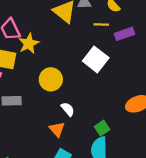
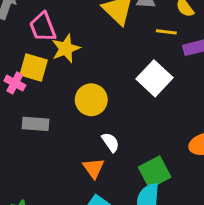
green square: (102, 128) -> (155, 172), size x1.5

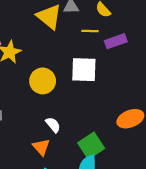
white square: (154, 78) -> (84, 70), turned -36
yellow circle: (91, 100) -> (43, 81), moved

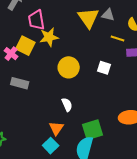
white square: (84, 70) -> (104, 68), size x0.6
orange triangle: (41, 147) -> (56, 128), moved

